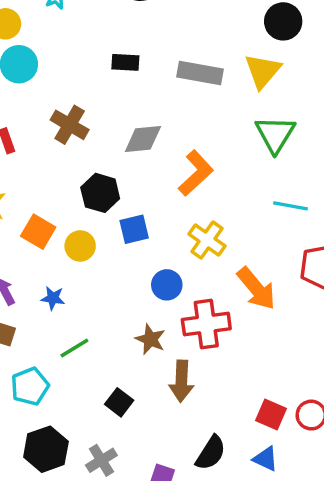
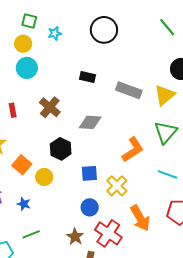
orange L-shape: (196, 173) -> (133, 150), moved
blue square: (134, 229) -> (89, 173), moved
red cross: (206, 324) -> (108, 233), turned 32

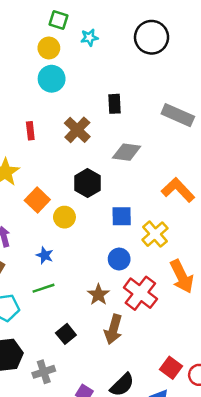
black rectangle: (87, 77) -> (115, 104), moved, turned 70
orange L-shape: (133, 150) -> (178, 190), turned -104
blue star: (24, 204) -> (45, 255), moved

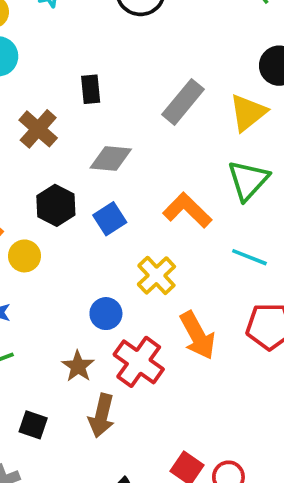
gray rectangle: (178, 115) -> (183, 102), turned -72
blue square: (122, 216) -> (110, 219), moved, turned -30
black square: (66, 334) -> (33, 425), turned -30

